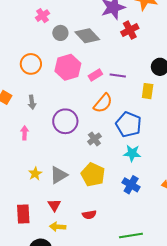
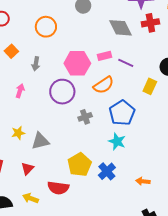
gray diamond: (87, 36) -> (120, 28), moved
pink hexagon: (68, 67) -> (77, 63), moved
yellow pentagon: (93, 175) -> (80, 165), moved
red semicircle: (89, 215) -> (58, 188), size x1.5
yellow arrow: (58, 227) -> (31, 198), moved

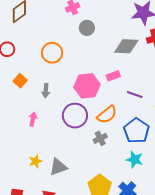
gray diamond: (120, 28) -> (126, 46), turned -55
purple line: (126, 63) -> (135, 95), moved
orange semicircle: (104, 85) -> (107, 115), moved

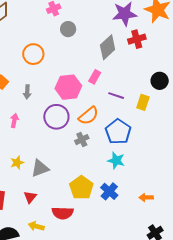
gray diamond: (126, 46) -> (108, 47), turned -45
pink rectangle: (113, 76) -> (95, 77), turned -40

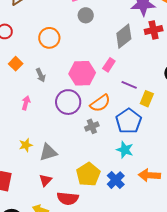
gray arrow: (27, 92) -> (41, 75), turned -32
yellow rectangle: (143, 102) -> (147, 99), moved
red triangle: (30, 197) -> (45, 180), moved
orange arrow: (146, 197) -> (149, 175), moved, size x1.5

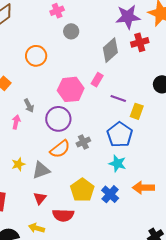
gray arrow: (41, 75) -> (29, 106), moved
orange semicircle: (100, 103) -> (60, 149), moved

